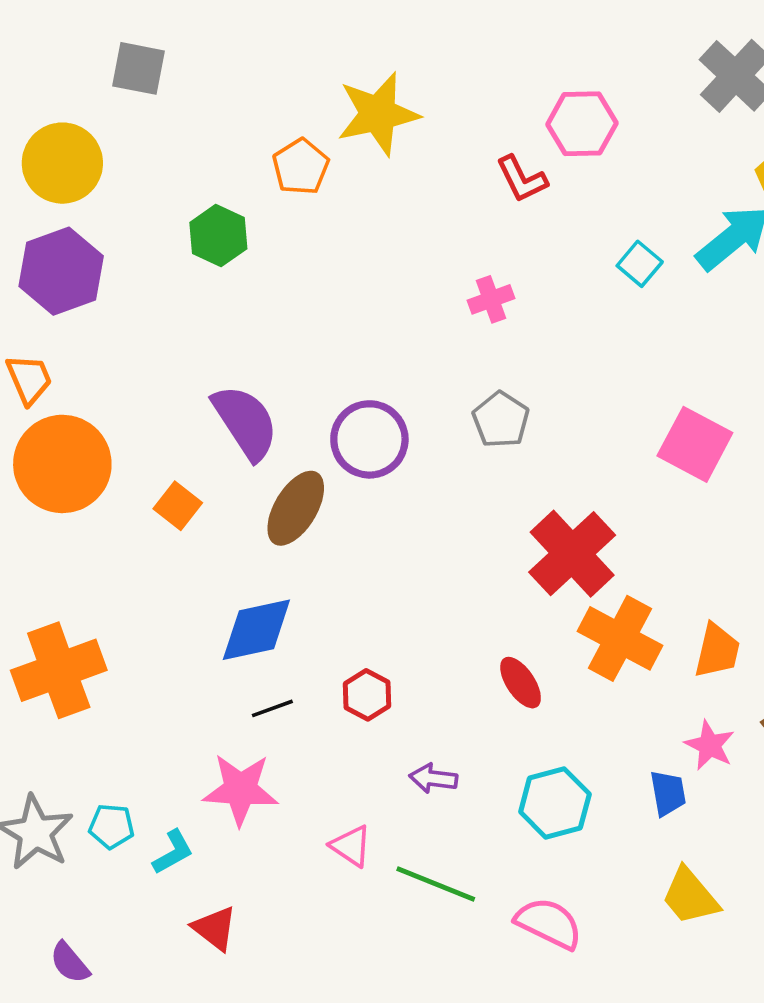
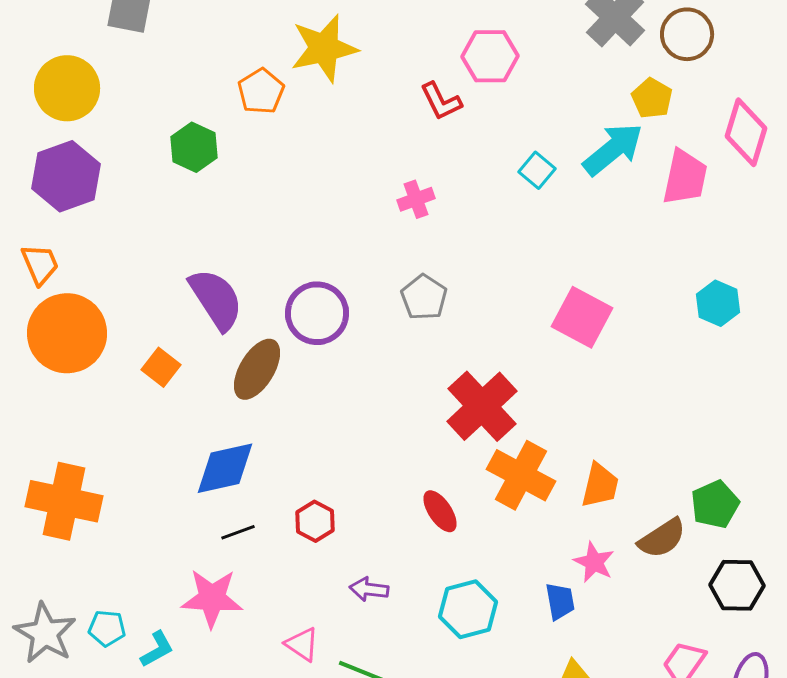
orange cross: (59, 670) -> (64, 501), turned 32

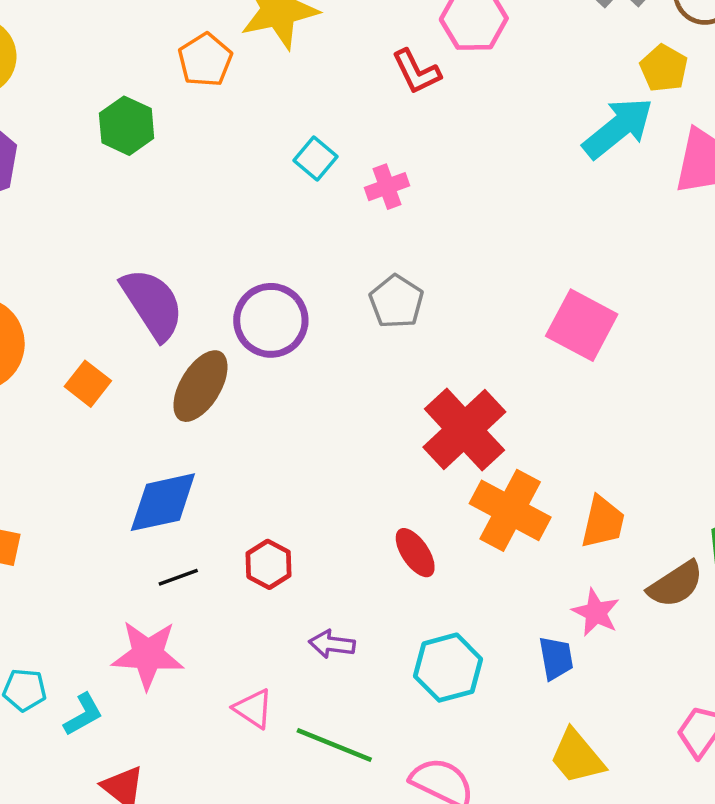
cyan square: (537, 170) -> (315, 159), moved

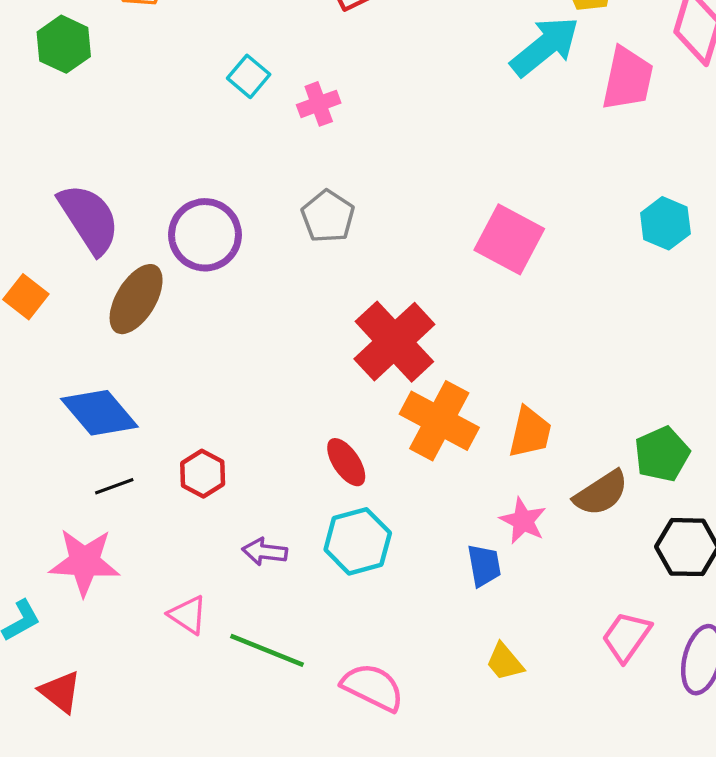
blue diamond: (163, 502) -> (99, 413), turned 62
cyan hexagon: (448, 668) -> (358, 541), moved
yellow trapezoid: (577, 757) -> (505, 662), size x0.7

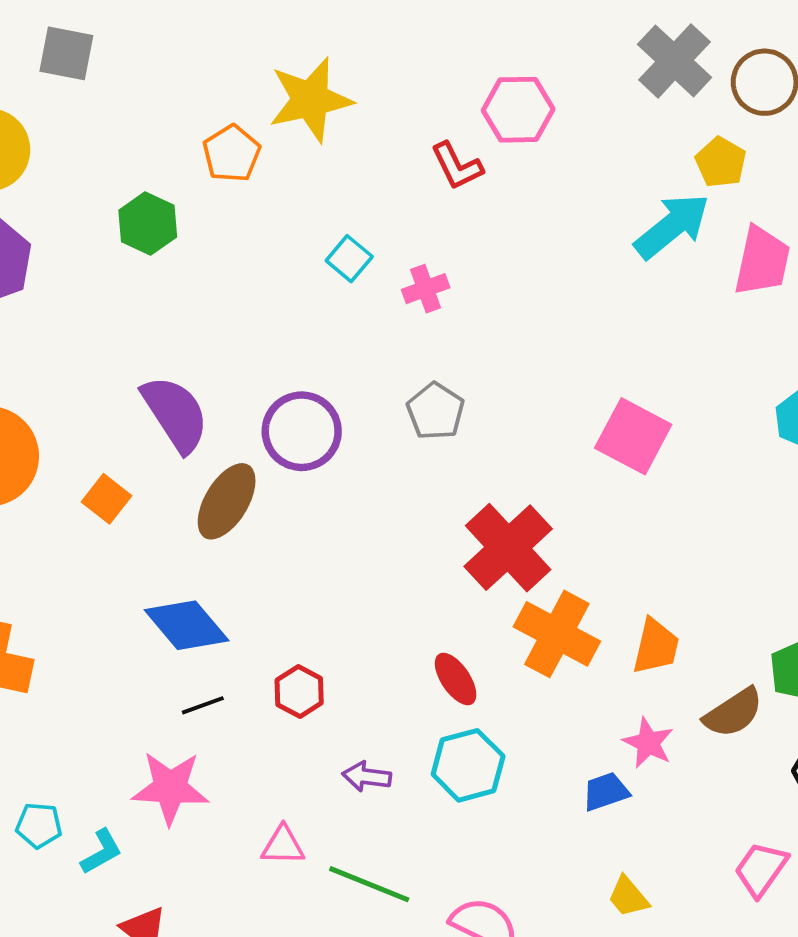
blue trapezoid: (484, 565) -> (606, 792), turned -99
pink triangle: (188, 615) -> (283, 845), turned -33

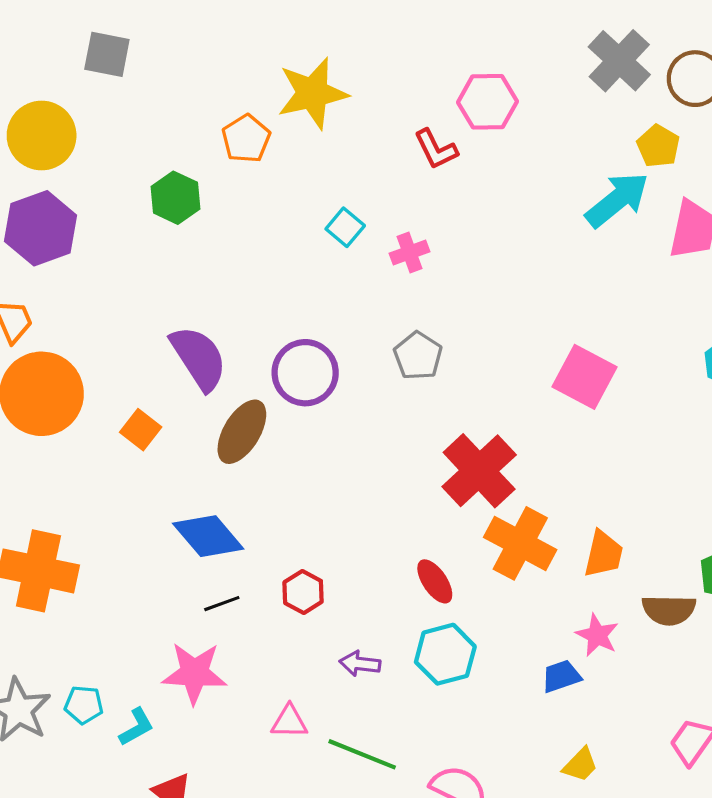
brown semicircle: (733, 713) -> (669, 610), turned 34
yellow trapezoid: (628, 897) -> (580, 765), turned -96

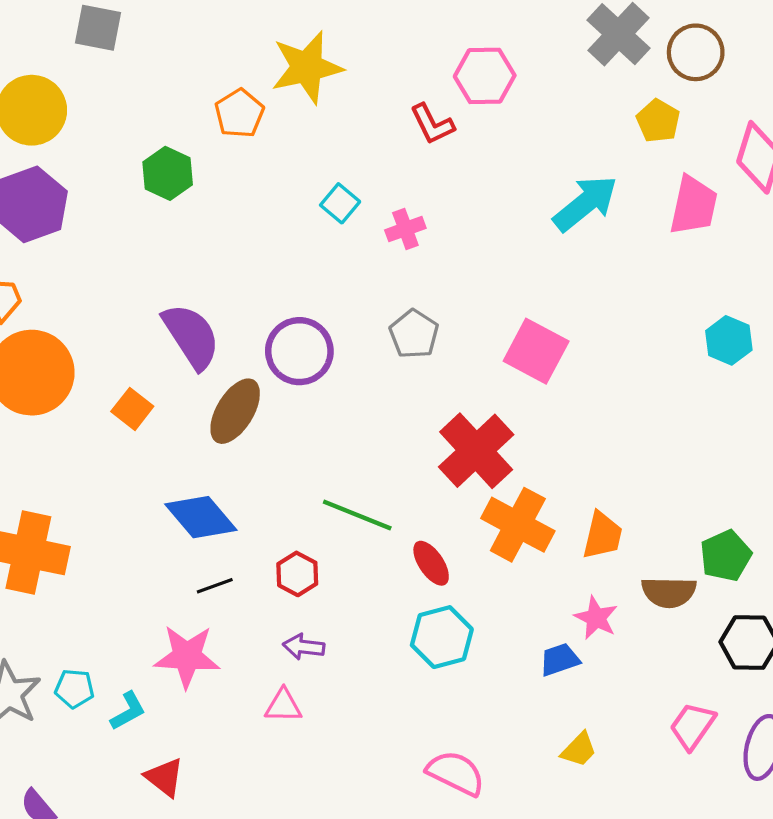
cyan arrow: (617, 200) -> (585, 203), moved
pink square: (584, 377) -> (536, 351), moved
purple arrow: (360, 664) -> (304, 647), moved
green line: (362, 754) -> (357, 515), moved

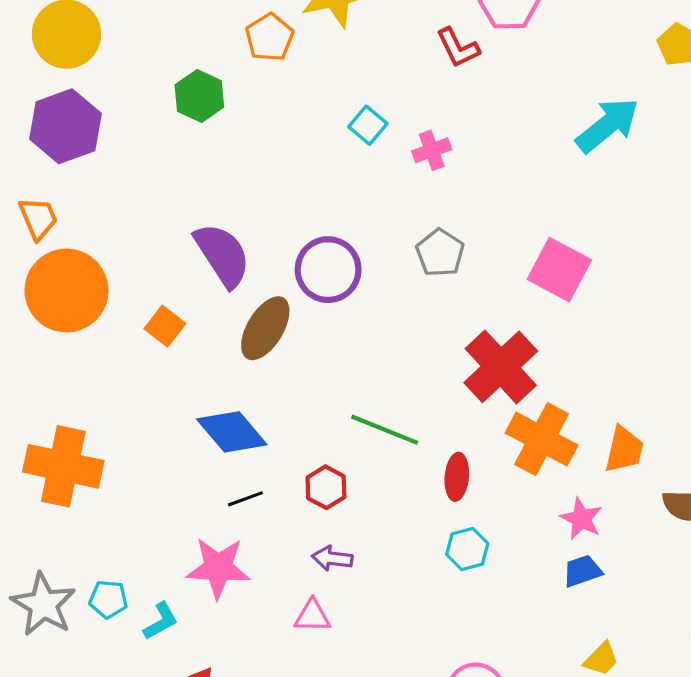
red ellipse: (431, 563) -> (457, 477), turned 39
pink star: (596, 618) -> (581, 519), moved
cyan hexagon: (442, 637) -> (467, 549), size x0.7

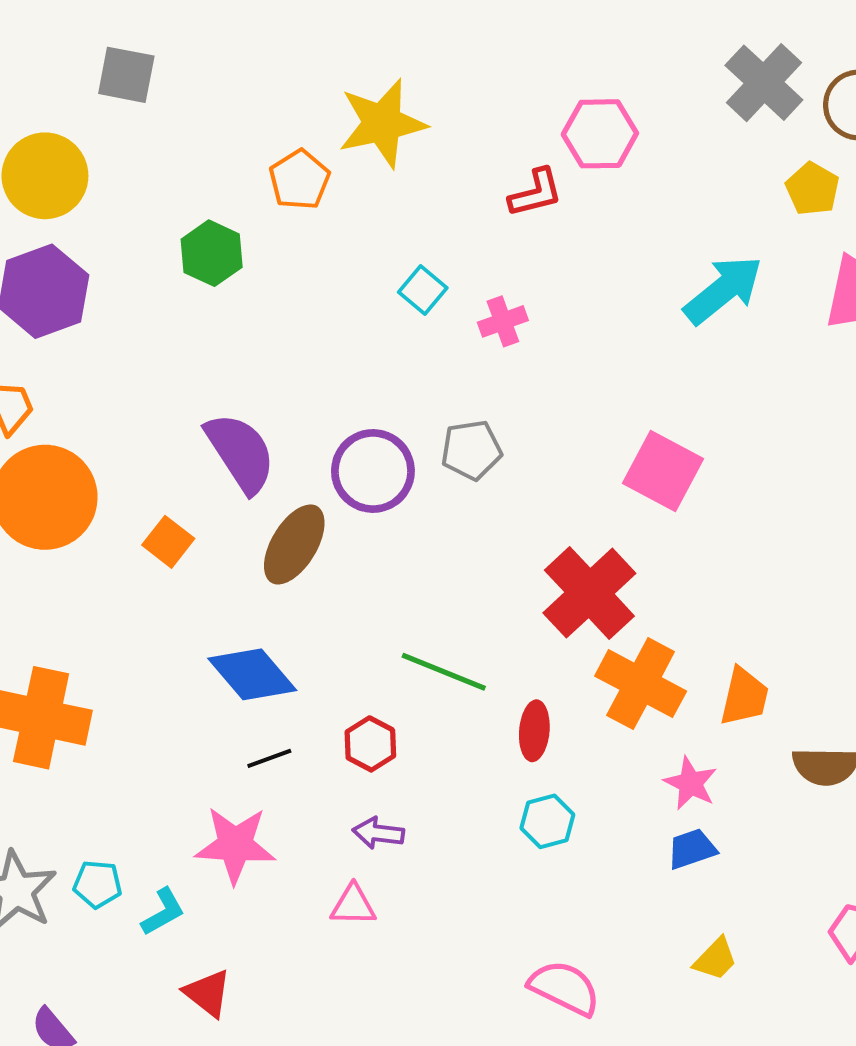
red L-shape: (458, 48) -> (536, 193), turned -78
gray pentagon: (440, 253) -> (471, 450), moved, turned 30

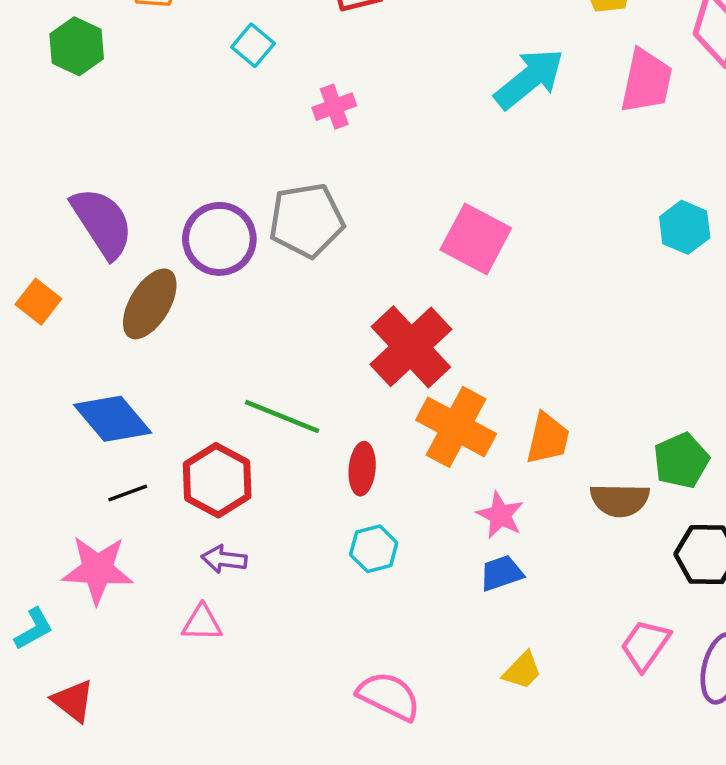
cyan square: (423, 290) -> (253, 45), moved
gray pentagon: (471, 450) -> (306, 220), size x1.4
red hexagon: (370, 744) -> (217, 480), size x1.5

